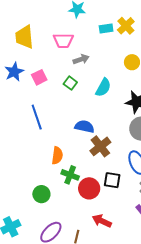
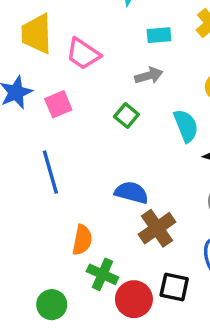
cyan rectangle: (106, 29) -> (159, 35), moved
pink trapezoid: (63, 41) -> (83, 54), moved, turned 30
gray arrow: (81, 59) -> (149, 76), moved
green square: (70, 83) -> (126, 115), moved
cyan semicircle: (103, 87) -> (186, 126), moved, turned -54

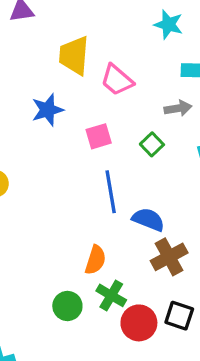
pink square: (58, 104) -> (99, 136), moved
blue line: (50, 172) -> (111, 192), moved
green circle: (52, 305) -> (67, 306), moved

